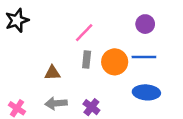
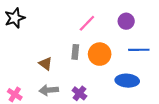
pink line: (84, 33) -> (87, 23), moved
blue line: (144, 57) -> (139, 50), moved
brown triangle: (52, 73) -> (46, 64), turned 40

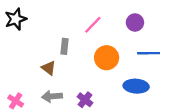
gray rectangle: (75, 52) -> (64, 46), moved

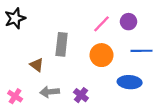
pink line: (93, 25) -> (101, 24), moved
gray rectangle: (64, 46) -> (62, 44), size x1.5
brown triangle: (49, 68) -> (37, 65), moved

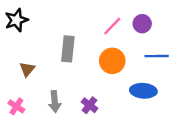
brown triangle: (37, 65) -> (27, 69), moved, turned 32
gray arrow: (50, 92) -> (55, 102), turned -90

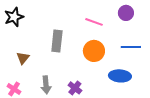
purple circle: (142, 24) -> (126, 13), moved
pink line: (112, 26) -> (94, 22), turned 66

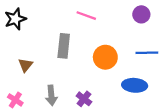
pink line: (94, 22) -> (86, 16), moved

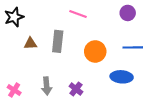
brown triangle: (25, 65) -> (30, 43), moved, turned 48

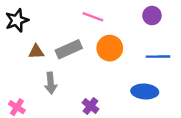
gray rectangle: (58, 41) -> (69, 49), turned 60
orange circle: (95, 51) -> (110, 48), moved
gray arrow: (47, 86) -> (51, 83), moved

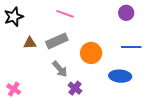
pink line: (93, 17) -> (65, 14), moved
orange circle: (110, 48) -> (91, 53), moved
gray arrow: (51, 83) -> (60, 69), moved, turned -36

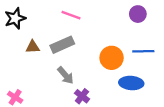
orange circle: (91, 53) -> (112, 58), moved

